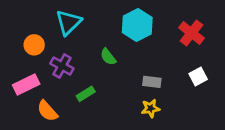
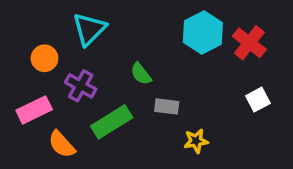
cyan hexagon: (137, 25) -> (203, 32), moved
gray rectangle: (152, 82) -> (167, 106), moved
green rectangle: (86, 94) -> (112, 122), size x1.6

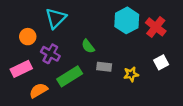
yellow star: (196, 141) -> (131, 74), moved
orange semicircle: (62, 144) -> (38, 90), turned 102

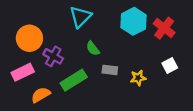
cyan triangle: (56, 18) -> (80, 17), moved
orange circle: (28, 37) -> (29, 38), size x1.5

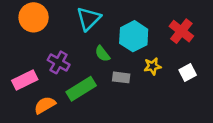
cyan hexagon: (134, 21) -> (134, 36), moved
orange circle: (29, 38) -> (34, 17), moved
yellow star: (138, 78) -> (153, 66), moved

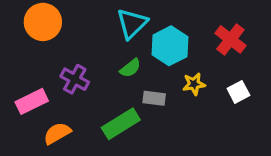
cyan triangle: (89, 19) -> (132, 24), moved
green semicircle: (102, 54) -> (130, 68), turned -90
green rectangle: (81, 89) -> (121, 124), moved

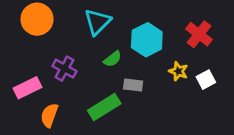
cyan triangle: (132, 24) -> (97, 22), moved
yellow star: (194, 84) -> (178, 71), moved, turned 30
orange semicircle: (57, 133) -> (49, 115), turned -40

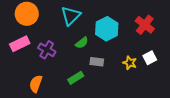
yellow star: (178, 71) -> (130, 63), moved
pink rectangle: (27, 88) -> (20, 44), moved
green rectangle: (104, 107) -> (76, 78), size x0.7

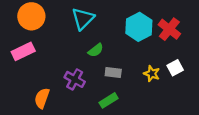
cyan hexagon: (107, 29) -> (139, 27), moved
purple cross: (47, 50) -> (75, 79), moved
green rectangle: (76, 78) -> (109, 100), moved

